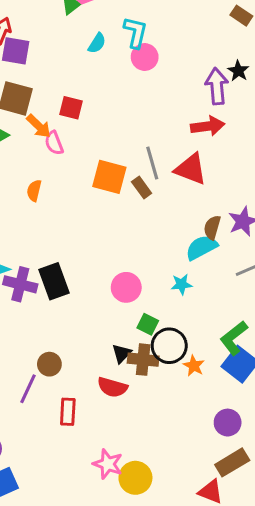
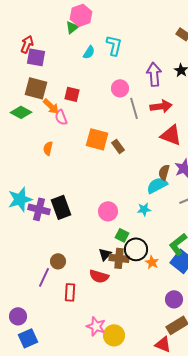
pink circle: (145, 57) -> (120, 88), moved
purple arrow: (217, 86) -> (154, 74), moved
gray line: (152, 163) -> (134, 108), moved
red triangle: (191, 169) -> (171, 135), moved

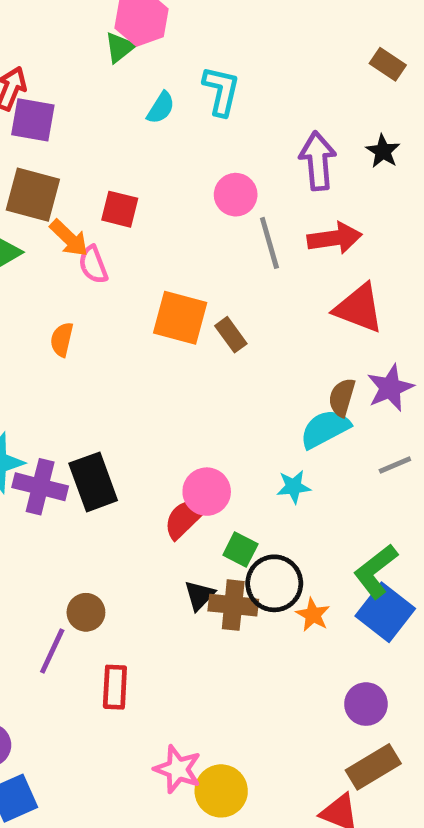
red semicircle: (99, 276) -> (185, 518), moved, turned 120

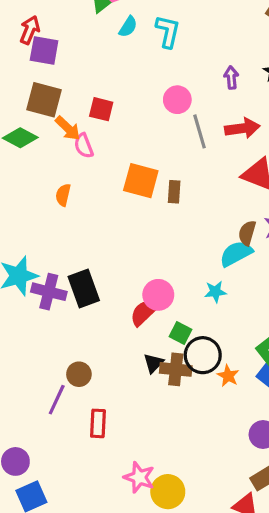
cyan semicircle: (161, 108) -> (128, 27), moved
purple arrow: (318, 161) -> (231, 77), size x0.6
brown rectangle: (231, 335) -> (174, 192), turned 40

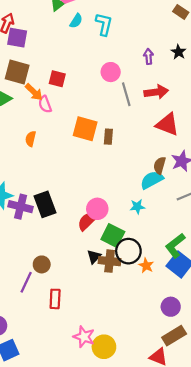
green square: (180, 333) -> (113, 236), size x1.5

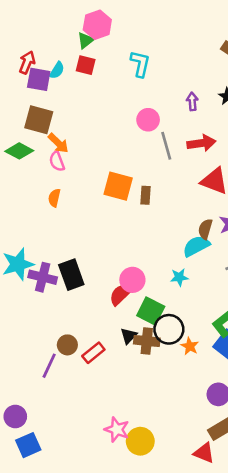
cyan semicircle: (76, 21) -> (57, 70), moved
red square: (57, 79) -> (86, 65), moved
pink semicircle: (45, 104) -> (57, 161), moved
red rectangle: (55, 299) -> (93, 353), moved, turned 48

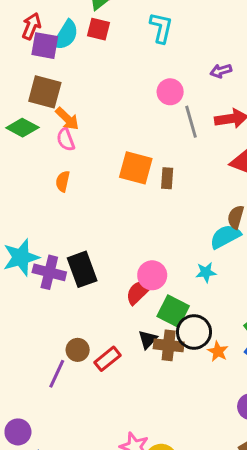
cyan semicircle: (57, 70) -> (66, 35), size x1.5
purple arrow: (192, 102) -> (221, 71), turned -102

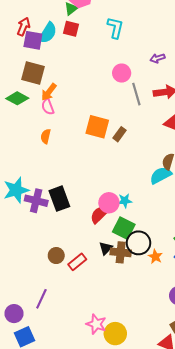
orange arrow: (67, 119) -> (49, 92), turned 84
brown rectangle: (167, 178) -> (119, 134), turned 32
cyan star: (206, 272) -> (125, 201), moved
purple line: (57, 374) -> (41, 299), moved

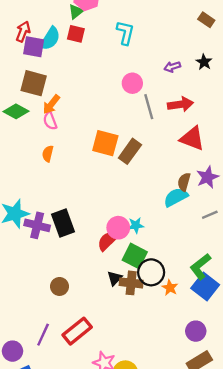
brown rectangle: (119, 134) -> (130, 151), size x1.5
red rectangle: (77, 262) -> (77, 331), moved, size x1.4

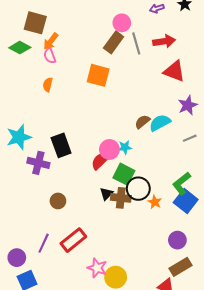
brown rectangle: (130, 151) -> (114, 42), moved
brown semicircle: (184, 182) -> (142, 122), moved, turned 35
purple cross: (37, 225) -> (38, 163), moved

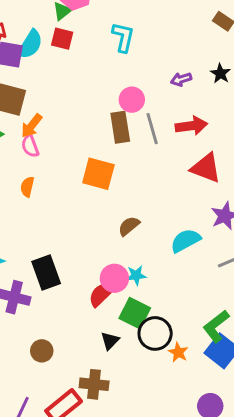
brown rectangle: (114, 42) -> (120, 127), turned -45
brown semicircle: (142, 122) -> (129, 226), moved
brown cross: (121, 198) -> (94, 384), moved

